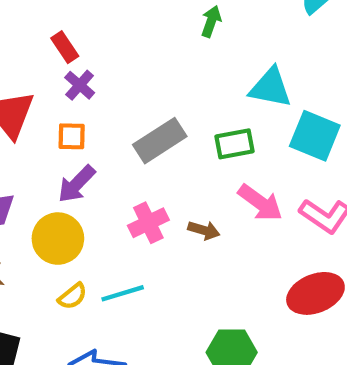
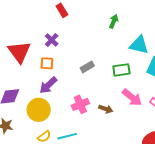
green arrow: (211, 21) -> (114, 21), moved
red rectangle: (65, 47) -> (62, 10), moved
gray rectangle: (160, 141) -> (87, 67), size x0.6

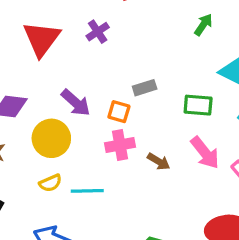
orange square: (47, 63) -> (119, 112), moved
purple arrow: (48, 85) -> (76, 103), turned -108

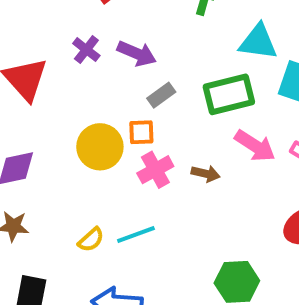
purple arrow: (76, 103) -> (137, 53), moved
green rectangle: (198, 105) -> (229, 94), size x1.4
yellow circle: (51, 138) -> (100, 147), moved

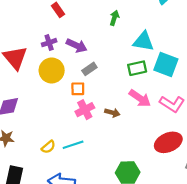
purple cross: (86, 50) -> (49, 43), turned 32
green rectangle: (229, 94) -> (137, 68), moved, size x0.7
yellow circle: (100, 147) -> (52, 70), moved

